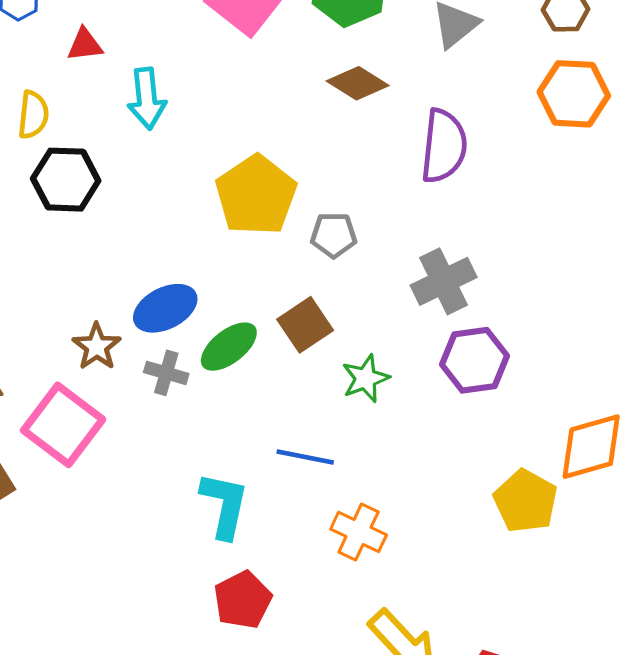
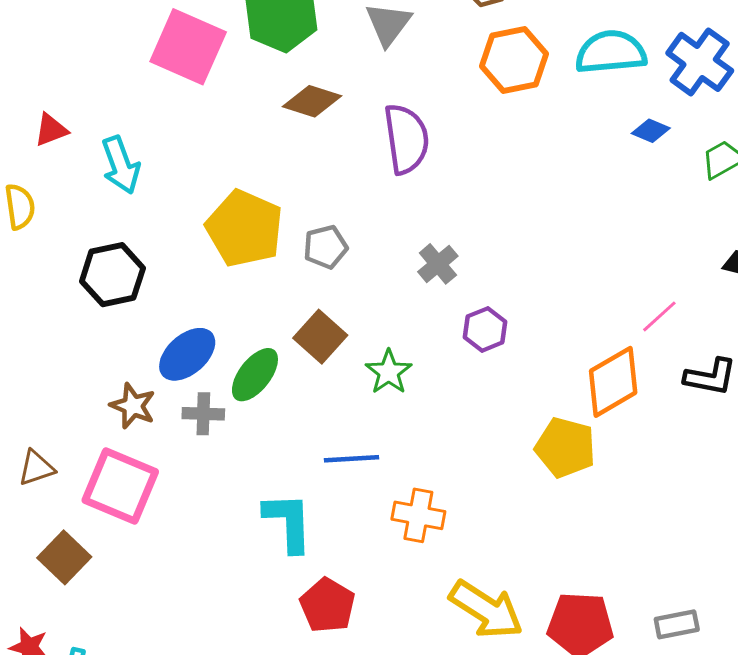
black hexagon: (66, 180) -> (112, 275), moved
gray cross: (444, 281) -> (438, 264), size x0.7
purple hexagon: (474, 360) -> (485, 329), size x0.7

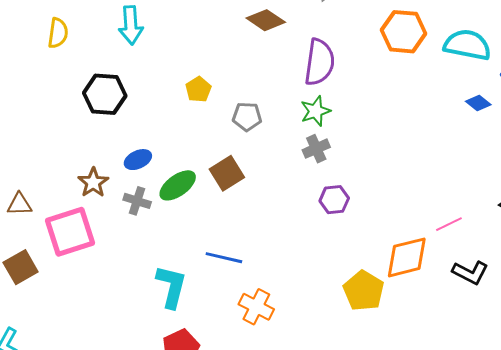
yellow pentagon: (244, 229) -> (198, 89), size x0.5
blue ellipse: (187, 354) -> (138, 160), size x0.7
green star: (389, 372) -> (315, 111), moved
pink square: (120, 486) -> (70, 232), turned 33

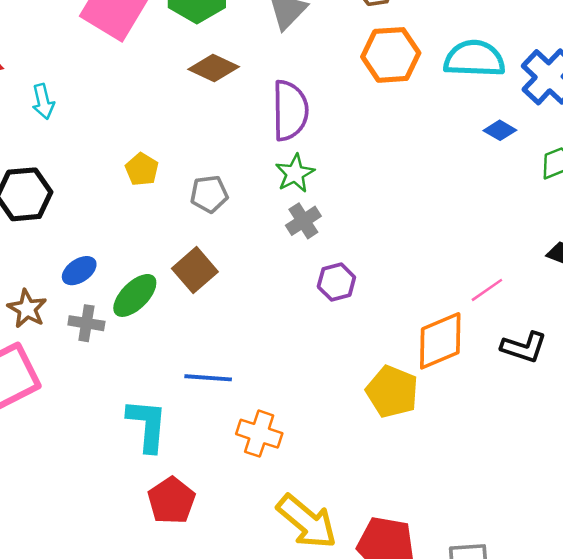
cyan arrow: (131, 25) -> (43, 102), size x0.7

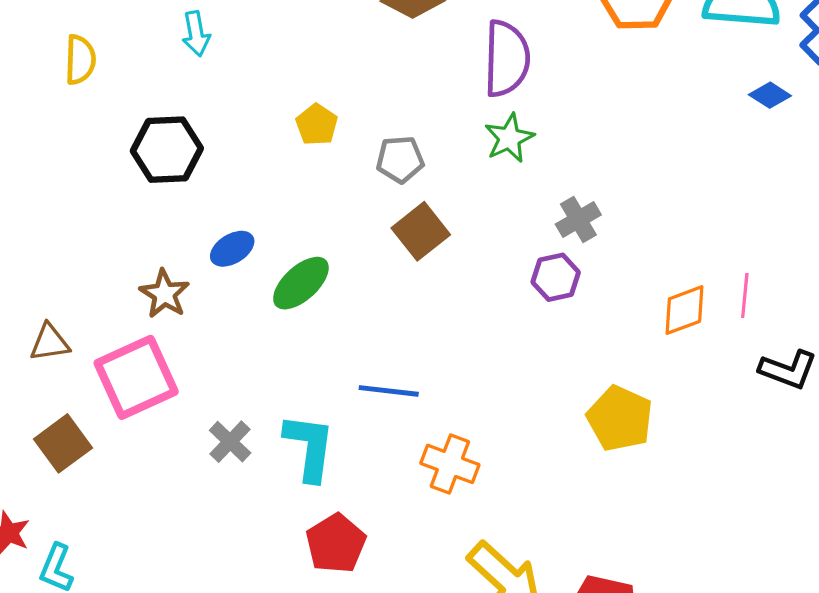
gray cross: (303, 221) -> (578, 220), moved
brown square: (195, 270) -> (421, 231), moved
pink line: (487, 290) -> (745, 295), turned -52
gray cross: (86, 323) -> (230, 442), moved, turned 32
orange diamond: (440, 341) -> (684, 310), moved, size x0.7

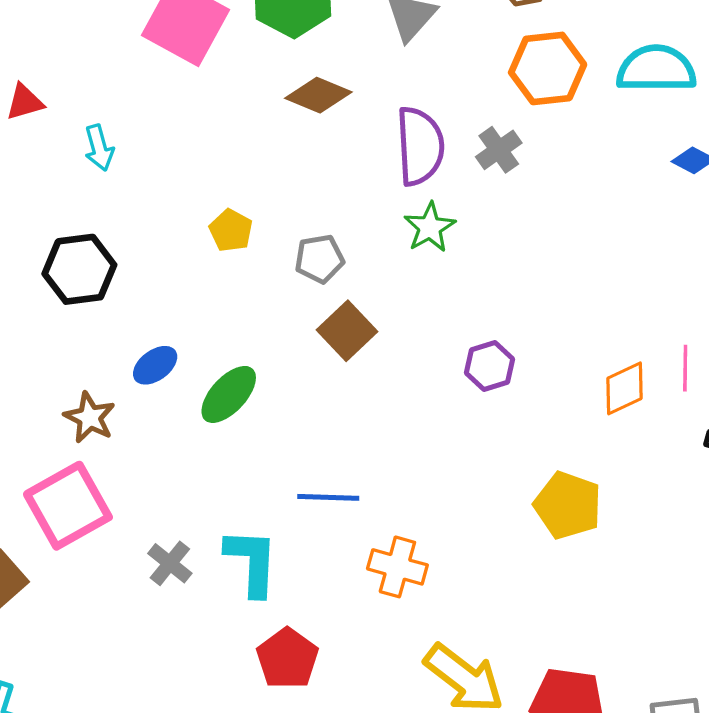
gray cross: (578, 220) -> (499, 150), moved

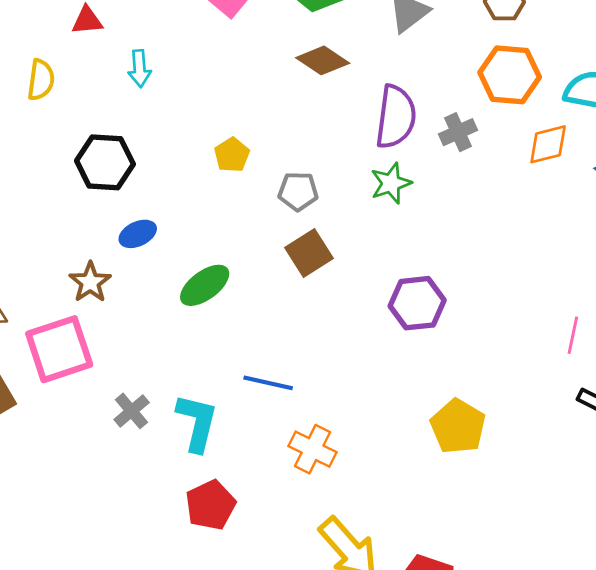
blue ellipse: (155, 365) -> (138, 234), moved
purple hexagon: (489, 366) -> (417, 303), size x1.4
orange diamond: (625, 388) -> (548, 144), moved

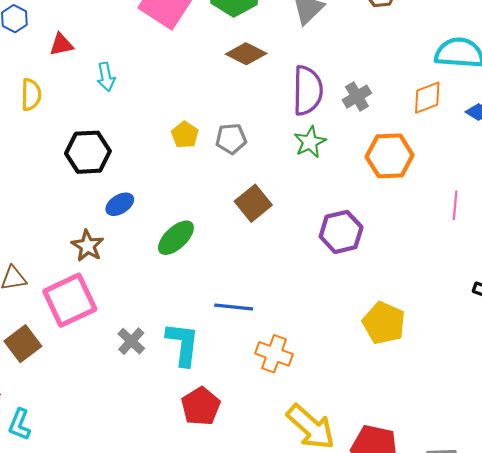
orange hexagon: (510, 75) -> (390, 156), moved
gray pentagon: (298, 191) -> (231, 139), moved
pink line: (573, 335) -> (455, 205), moved

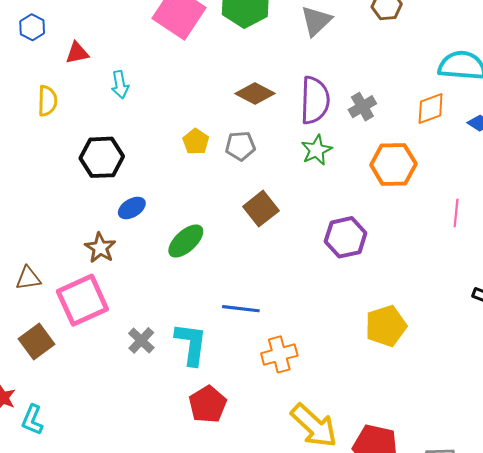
brown diamond: (246, 54) -> (255, 93), moved
yellow pentagon: (384, 323) -> (386, 326), turned 30
orange cross: (274, 354) -> (279, 354), turned -36

